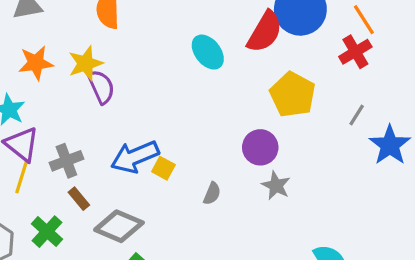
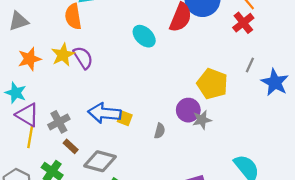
purple semicircle: (101, 87) -> (83, 58), moved
yellow pentagon: (293, 95) -> (212, 84), moved
purple circle: (260, 147) -> (188, 110), moved
blue arrow: (135, 157) -> (104, 113), turned 36
gray star: (276, 186) -> (202, 120), turned -30

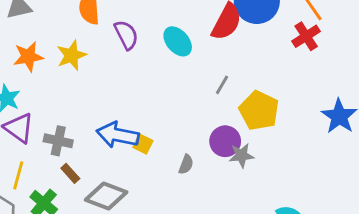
purple semicircle: (83, 58) -> (126, 35), moved
gray line: (250, 65) -> (222, 85), moved
gray cross: (59, 122) -> (58, 141), turned 35
yellow line: (30, 137) -> (18, 175), moved

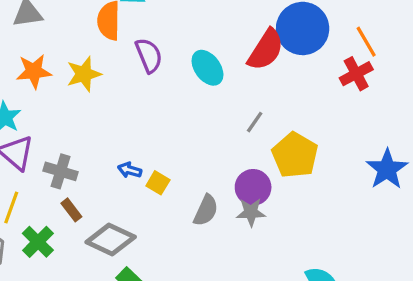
blue arrow: (118, 135) -> (130, 170), size x0.5
gray star: (241, 155) -> (251, 212), moved
gray semicircle: (186, 164) -> (206, 210), size x1.4

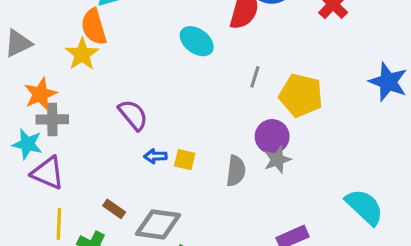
purple semicircle: (149, 55) -> (133, 115), moved
yellow star: (84, 74) -> (82, 54), moved
gray cross: (61, 171) -> (52, 119), moved

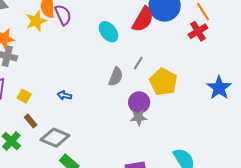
purple semicircle: (133, 115) -> (63, 15), moved
yellow square: (185, 160) -> (24, 96), moved
gray semicircle: (236, 171) -> (116, 77), moved

